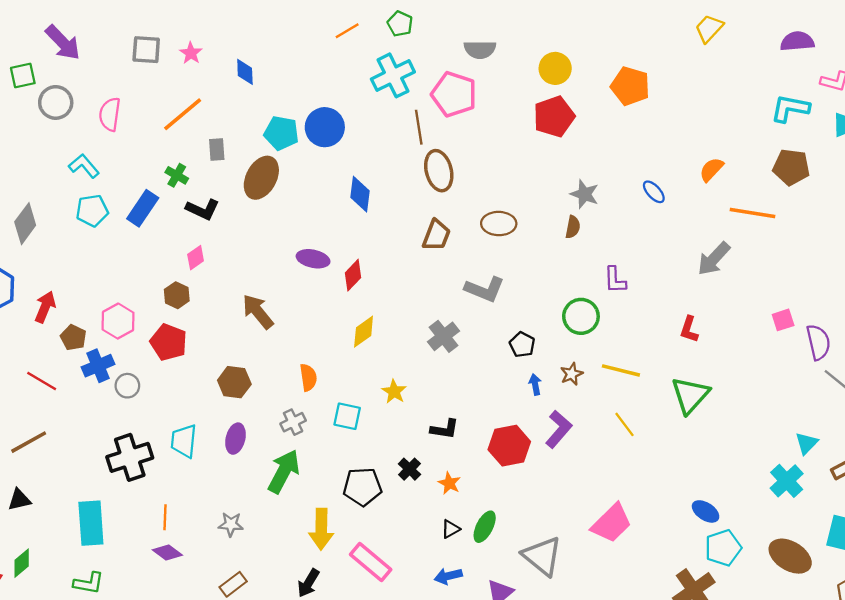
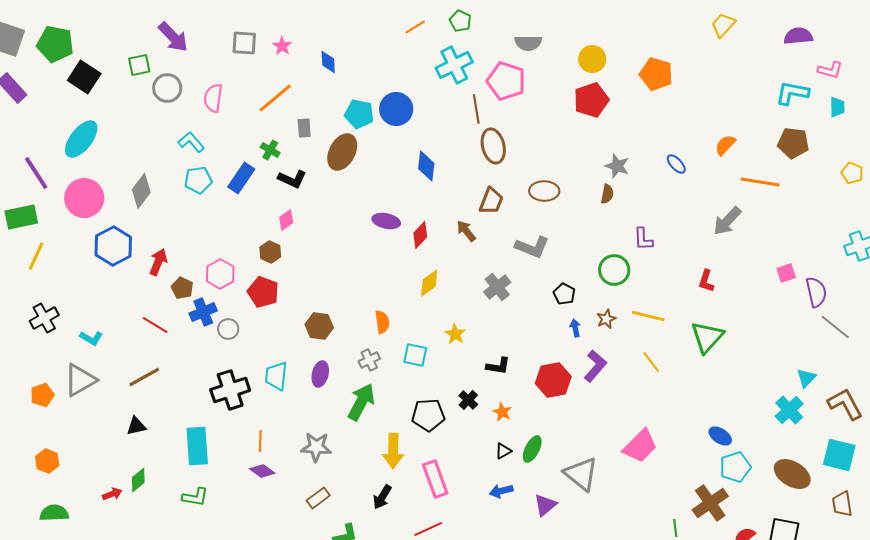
brown arrow: (258, 312) -> (466, 231), moved, size x0.7
gray star: (231, 524) -> (316, 447), size x1.4
pink rectangle: (371, 562) -> (435, 479), turned 30

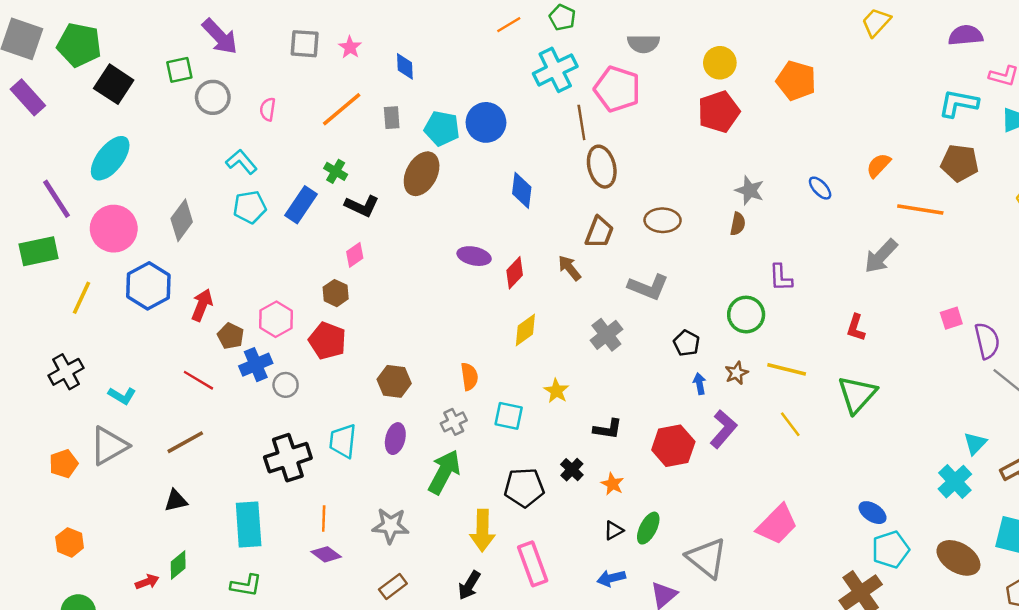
pink semicircle: (213, 98) -> (268, 109), size x0.7
gray rectangle: (304, 128) -> (392, 118), moved
yellow line: (36, 256) -> (82, 298), moved

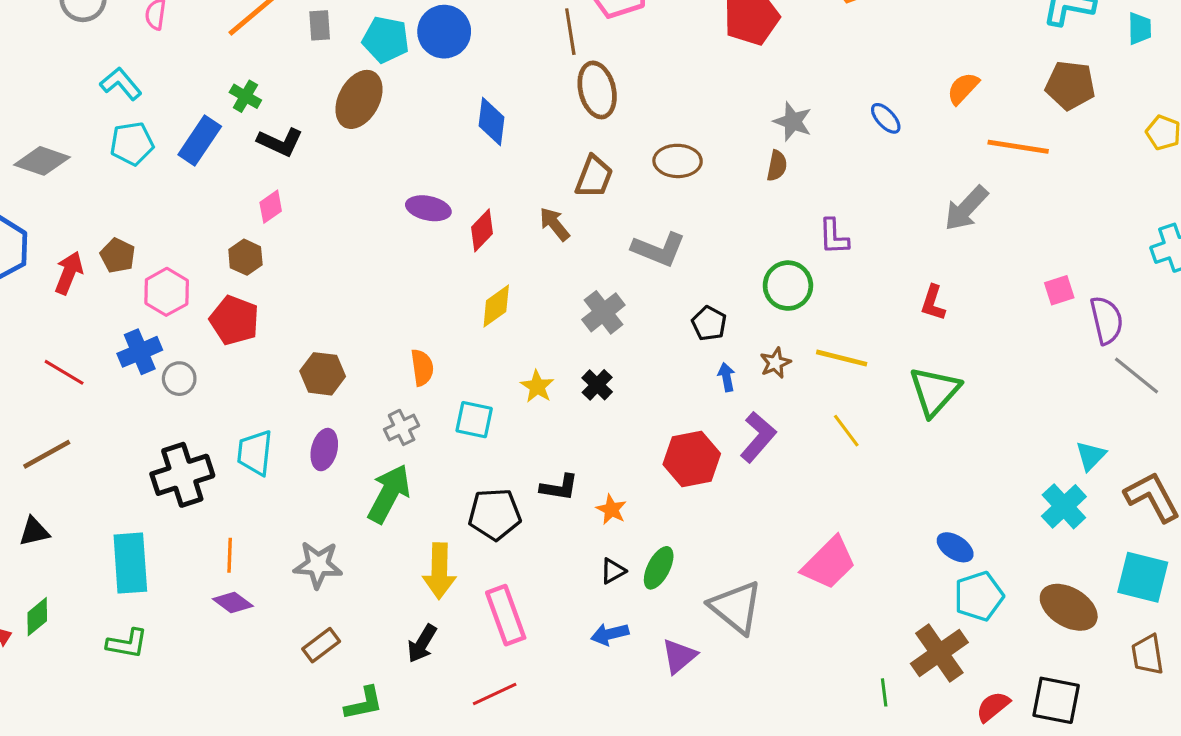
gray diamond: (182, 220) -> (42, 161), turned 72
brown pentagon: (231, 336) -> (118, 256), moved
black L-shape: (608, 429) -> (559, 487), moved
black cross: (572, 470) -> (597, 385), moved

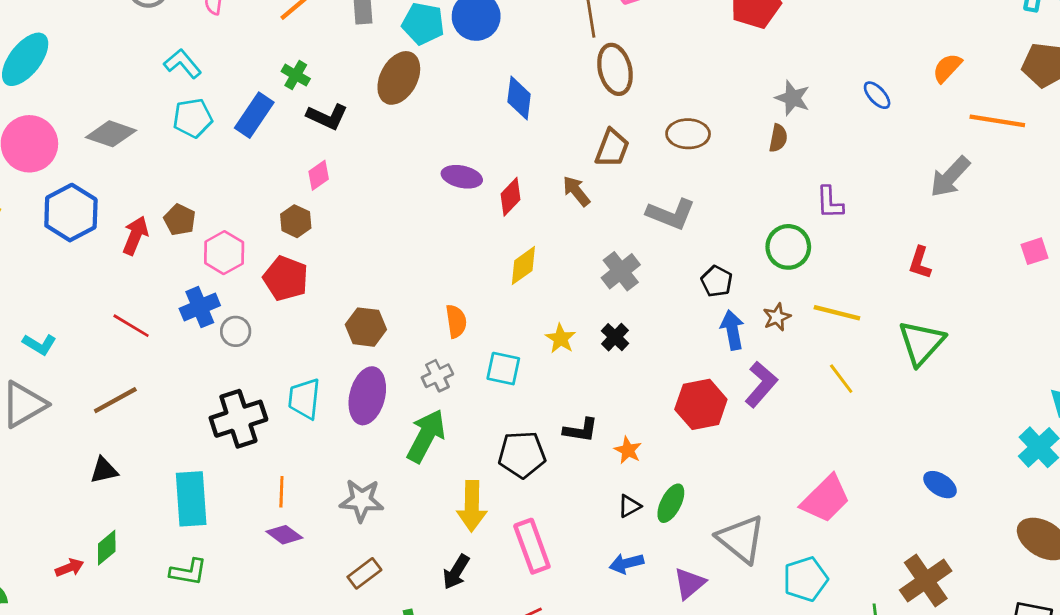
blue arrow: (726, 377) -> (732, 330), size x1.5
purple ellipse: (324, 450) -> (367, 396), size x1.5
cyan pentagon: (979, 596) -> (805, 579), moved

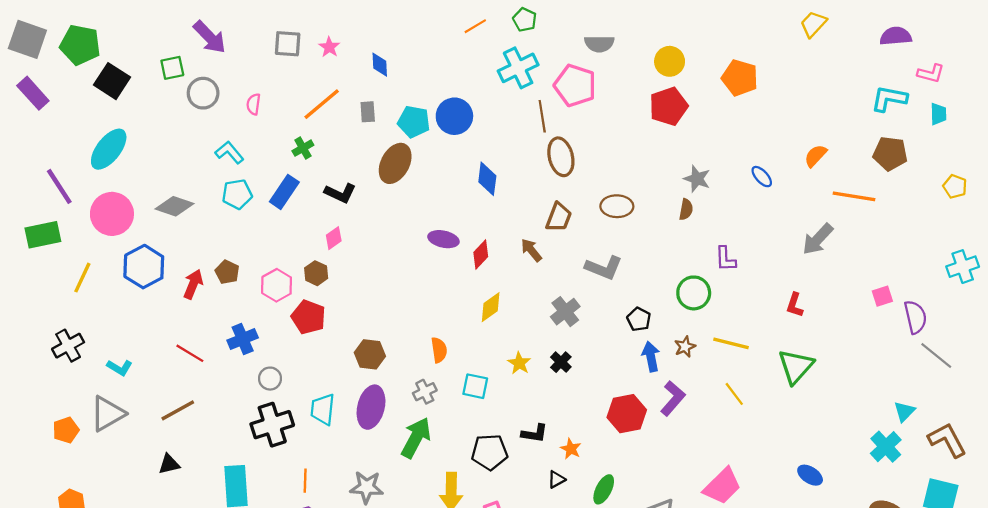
green cross: (296, 75) -> (303, 148), moved, turned 30
pink hexagon: (224, 253) -> (277, 285), moved
gray circle: (236, 331) -> (270, 379), moved
black triangle: (629, 506) -> (556, 480), moved

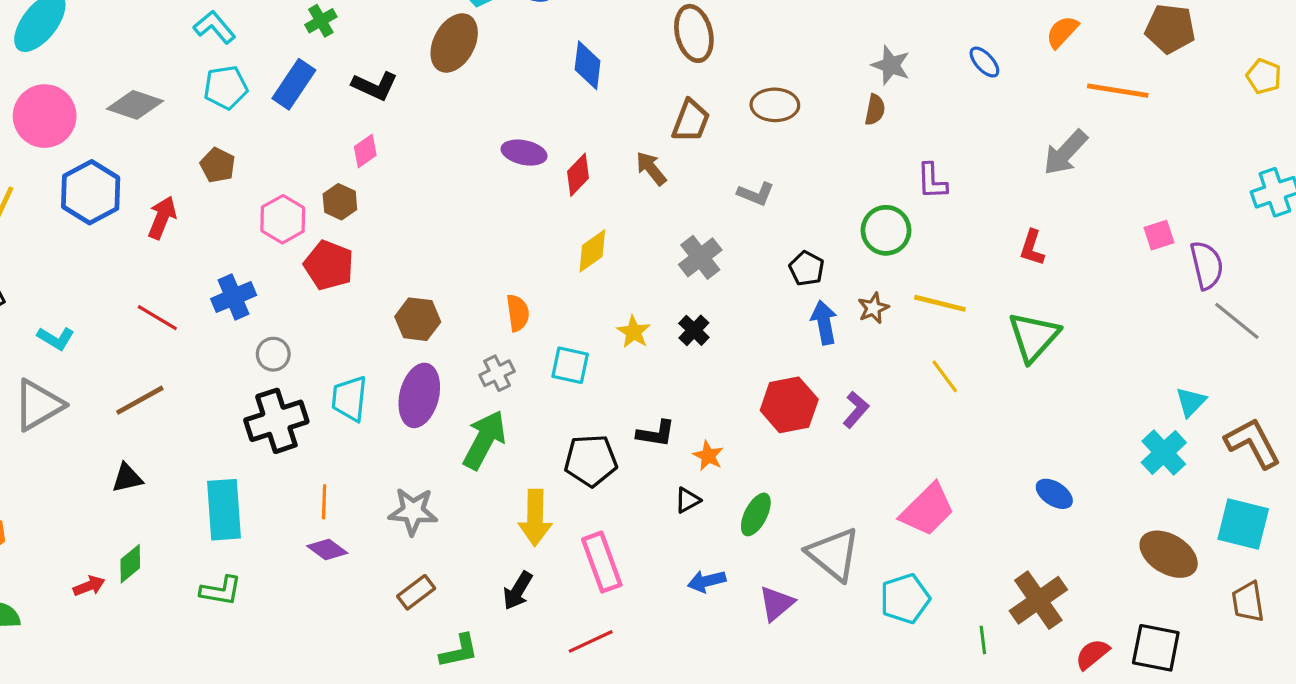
gray L-shape: (604, 268) -> (756, 194), size x0.7
brown pentagon: (227, 272) -> (218, 165), moved
purple L-shape: (673, 398) -> (856, 410), moved, size x0.7

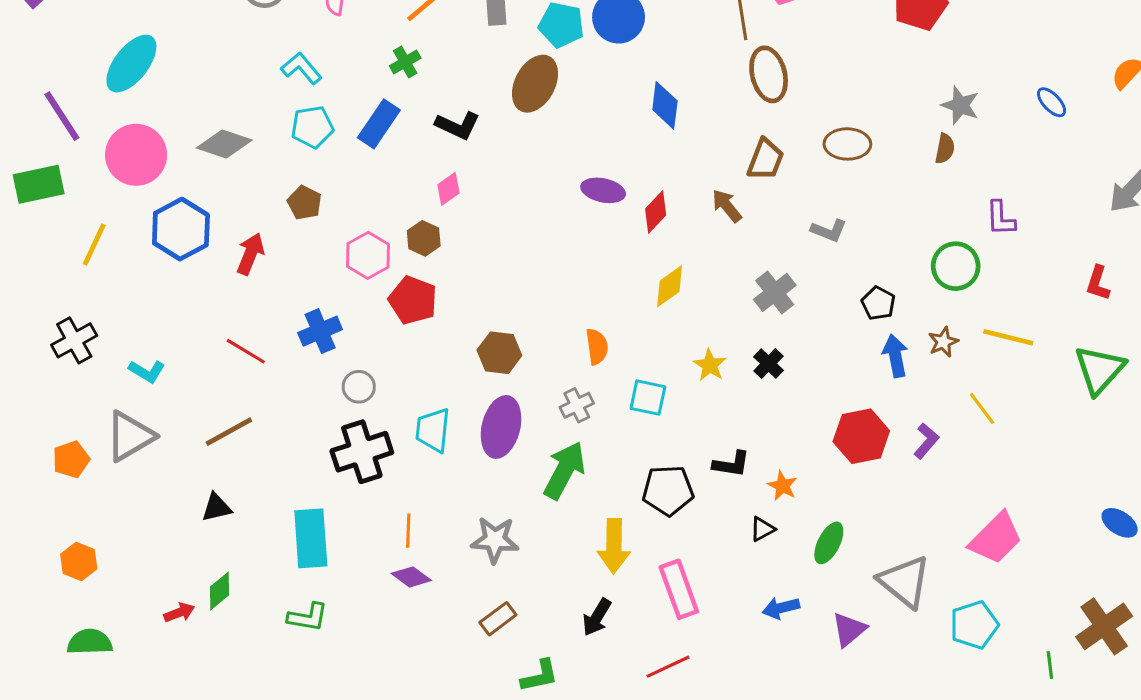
yellow line: (945, 376) -> (982, 408), moved

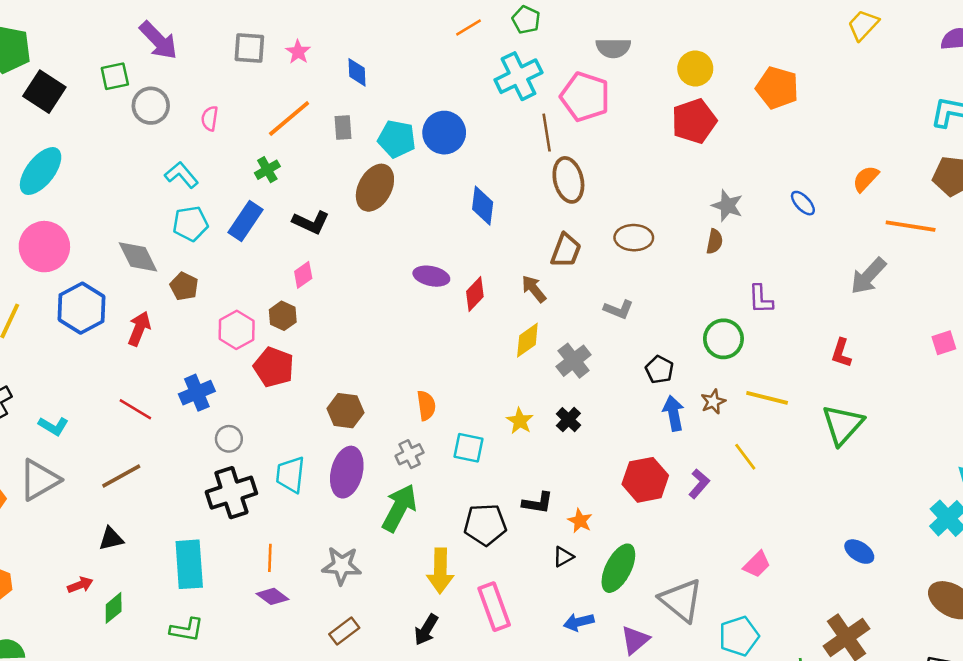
gray diamond: (224, 144) -> (138, 257), moved, turned 45
yellow diamond: (670, 286) -> (527, 340), moved
pink trapezoid: (996, 538) -> (757, 564), size x0.6
green ellipse: (829, 543) -> (618, 568), size x1.4
red arrow: (179, 613) -> (80, 585), moved

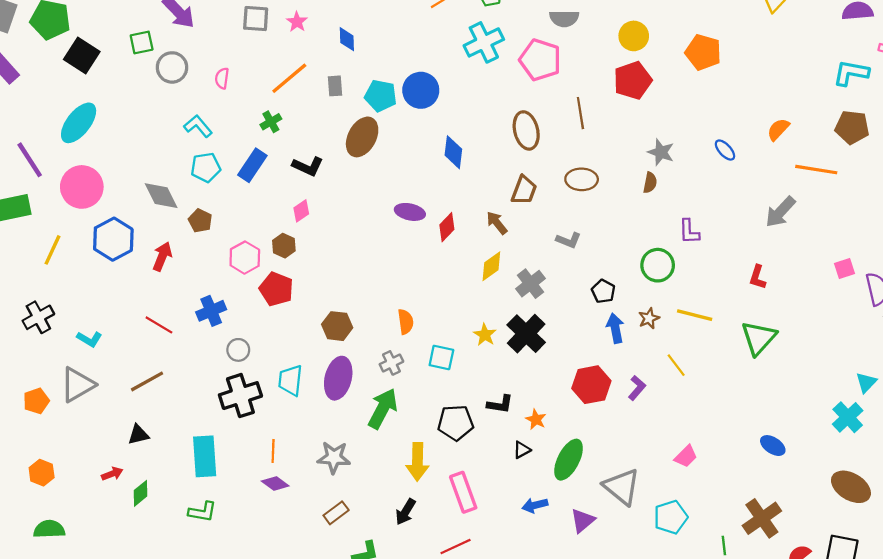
brown line: (547, 133) -> (580, 113), moved
black cross: (568, 420) -> (526, 334), size x1.8

